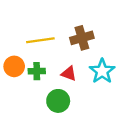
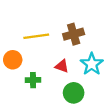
green cross: (37, 71) -> (33, 80), moved
green circle: (58, 101) -> (74, 93), moved

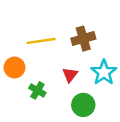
red triangle: (62, 66) -> (70, 75), turned 48
green cross: (33, 80) -> (37, 90), turned 32

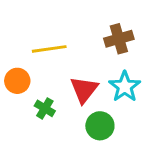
brown cross: (83, 39) -> (119, 39), moved
red triangle: (70, 75) -> (84, 90), size x1.5

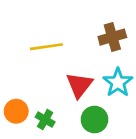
orange circle: (17, 81) -> (16, 111), moved
green cross: (45, 108) -> (45, 120), moved

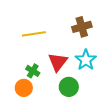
orange circle: (16, 111) -> (24, 88), moved
green cross: (45, 120) -> (33, 71), moved

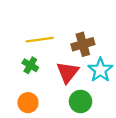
brown cross: (82, 27) -> (83, 44), moved
green cross: (33, 71) -> (30, 65), moved

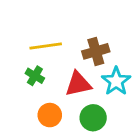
red triangle: (68, 72) -> (78, 84), turned 40
orange circle: (28, 103) -> (50, 115), moved

